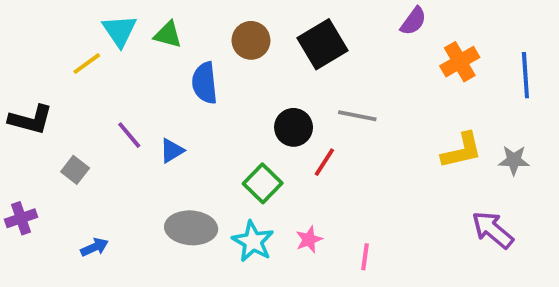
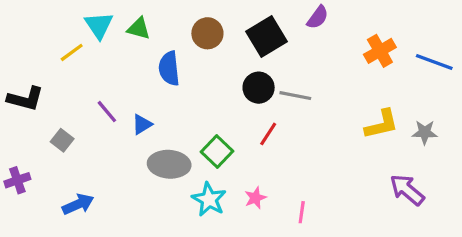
purple semicircle: (413, 21) -> (318, 17), moved
blue line: (525, 75) -> (434, 62), turned -66
black circle: (294, 127) -> (259, 88), moved
gray ellipse: (191, 228) -> (169, 164), moved
blue arrow: (94, 247) -> (78, 204), size x1.4

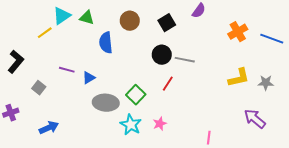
cyan triangle: (99, 25) -> (62, 16), turned 30
black square: (267, 36) -> (167, 23), size x0.7
black L-shape: (25, 99) -> (16, 62), turned -65
purple line: (107, 112) -> (67, 70), turned -35
pink line: (302, 212) -> (209, 138), moved

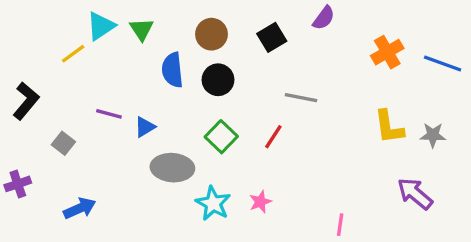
green triangle: (87, 18) -> (142, 29), turned 42
black circle: (162, 55) -> (218, 80), moved
yellow L-shape: (239, 78) -> (389, 127), turned 95
green square: (136, 95) -> (221, 137), moved

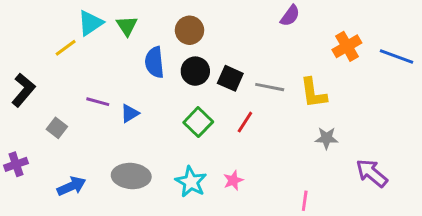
black square: (272, 37) -> (230, 78), moved, turned -35
yellow L-shape: (389, 127) -> (313, 93), moved
gray star: (433, 135) -> (327, 138), moved
gray ellipse: (172, 168) -> (131, 176), moved

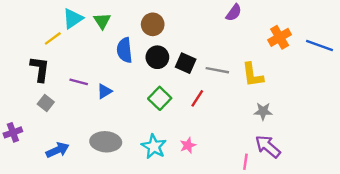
black L-shape: (23, 90) -> (40, 69), moved, turned -32
purple arrow: (372, 173) -> (268, 146), moved

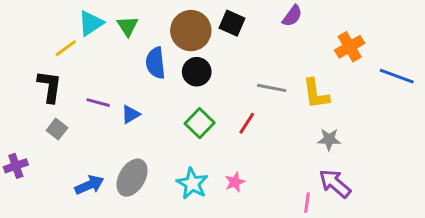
brown circle: (153, 24) -> (191, 31), size x1.4
blue line: (319, 45) -> (397, 76), moved
black square: (186, 63) -> (232, 23), moved
gray ellipse: (106, 142) -> (132, 178), turned -64
blue arrow: (58, 150) -> (89, 185), moved

